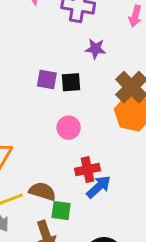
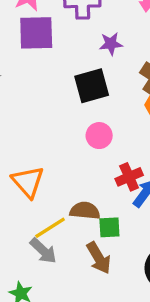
purple square: (47, 79) -> (36, 33), moved, size x1.6
black square: (71, 82) -> (92, 86), size x1.5

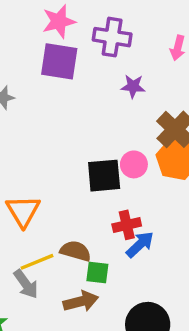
black square: (92, 86) -> (104, 176), moved
pink circle: (99, 136) -> (134, 164), moved
brown arrow: (99, 258) -> (81, 301), turned -84

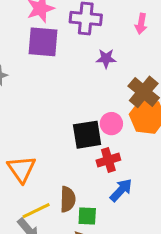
red cross: (127, 225) -> (108, 160), moved
brown semicircle: (76, 251) -> (68, 199), turned 80

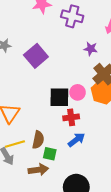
purple square: (43, 42) -> (36, 56), moved, turned 35
purple star: (106, 58) -> (91, 49), moved

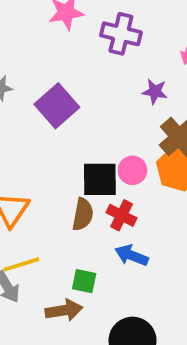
red cross: (71, 117) -> (122, 215), turned 35
brown semicircle: (38, 140) -> (83, 214), moved
blue arrow: (76, 140) -> (132, 255), turned -120

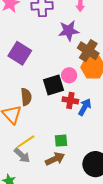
purple star: (155, 92) -> (69, 31), size x1.5
brown semicircle: (83, 214) -> (26, 97), moved
blue arrow: (132, 255) -> (85, 107), moved, turned 114

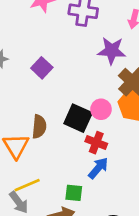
purple square: (20, 53) -> (42, 68), size x0.7
black square: (54, 85) -> (78, 118), turned 30
blue arrow: (85, 107) -> (98, 168), moved

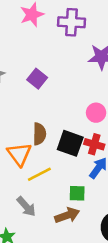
black square: (78, 118) -> (70, 143), moved
yellow line: (27, 185) -> (39, 174), moved

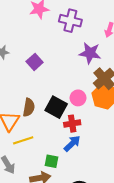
black square: (70, 143) -> (56, 107), moved
red cross: (94, 144) -> (72, 124), turned -35

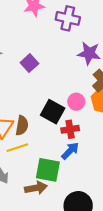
brown semicircle: (29, 107) -> (22, 125), moved
green square: (51, 161) -> (48, 170), size x1.6

